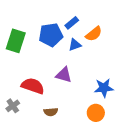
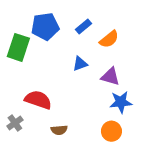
blue pentagon: (51, 35) -> (45, 26), moved
blue triangle: (75, 45) -> (80, 64), moved
purple triangle: (64, 75) -> (110, 76), moved

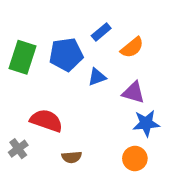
blue pentagon: (45, 26) -> (66, 54), moved

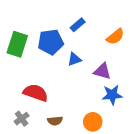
orange semicircle: (132, 47) -> (115, 37), moved
gray cross: (18, 149) -> (22, 119), moved
orange circle: (135, 158) -> (93, 122), moved

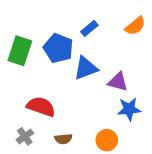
orange semicircle: (115, 37) -> (135, 26), moved
blue pentagon: (51, 42) -> (58, 48), turned 30
blue triangle: (74, 59) -> (86, 68), size x1.5

